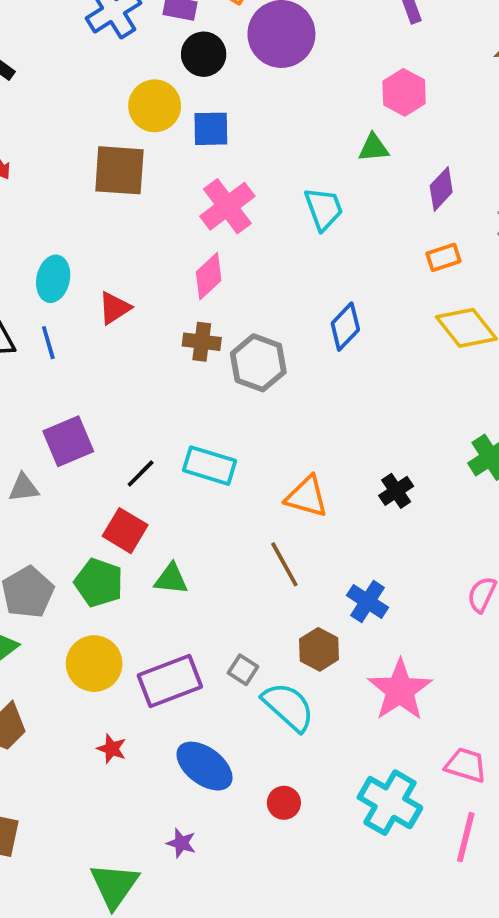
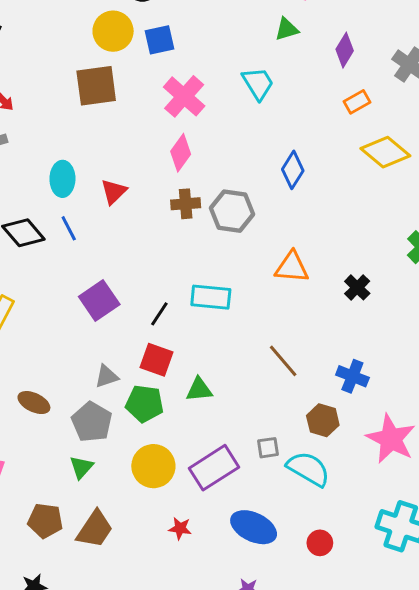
gray triangle: (24, 488) -> (107, 376), moved
orange triangle: (307, 497) -> (292, 267), moved
gray square: (243, 670) -> (268, 448), turned -30

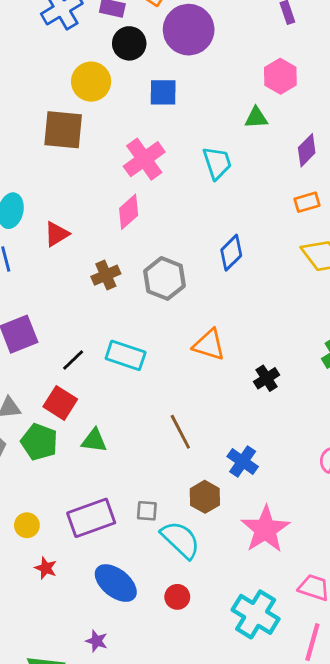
blue square: (160, 40) -> (163, 92), moved
brown cross: (186, 204) -> (106, 275), moved, turned -32
yellow circle: (153, 466) -> (27, 525), moved, size x0.6
red circle: (320, 543) -> (177, 597), moved

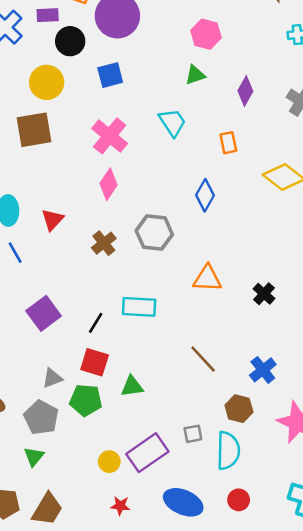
orange rectangle: (307, 202) -> (228, 143), moved, turned -70
blue cross: (243, 462) -> (263, 370), turned 32
yellow circle: (27, 525) -> (109, 462), moved
cyan semicircle: (180, 540) -> (228, 451), turned 63

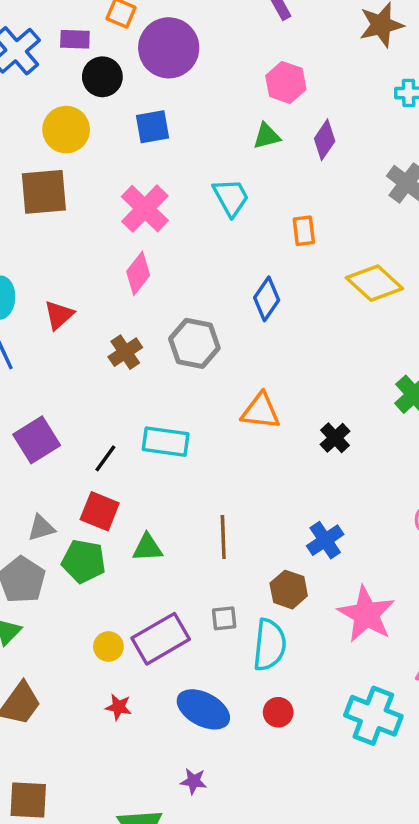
purple diamond: (245, 91) -> (325, 140), moved
brown line: (203, 359) -> (223, 537), moved, turned 36

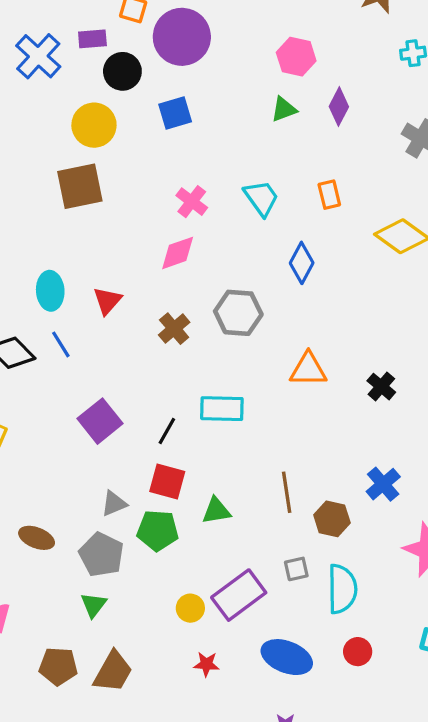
cyan trapezoid: (231, 197) -> (261, 198), moved
pink cross: (145, 209) -> (192, 202), moved, size x0.7
pink diamond: (138, 273) -> (178, 253), turned 39
brown hexagon: (289, 590) -> (332, 519), moved

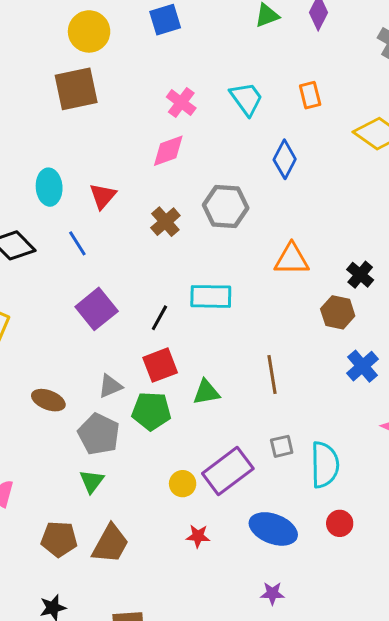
blue line: (61, 344) -> (77, 243), moved
red square: (167, 481) -> (160, 365), turned -36
brown hexagon: (332, 519) -> (338, 312), moved
brown ellipse: (37, 538) -> (48, 400), moved

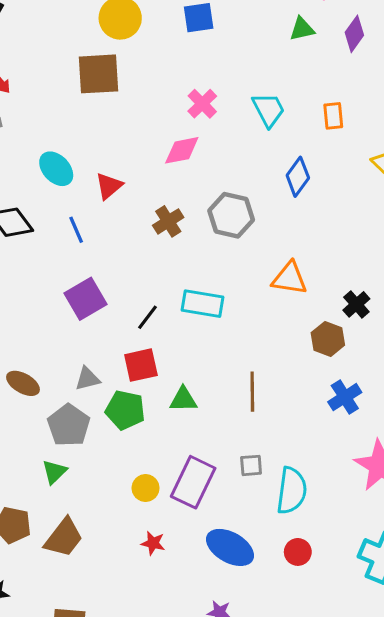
cyan ellipse: (49, 187) -> (56, 169), turned -48
purple rectangle: (228, 471) -> (193, 482), turned -36

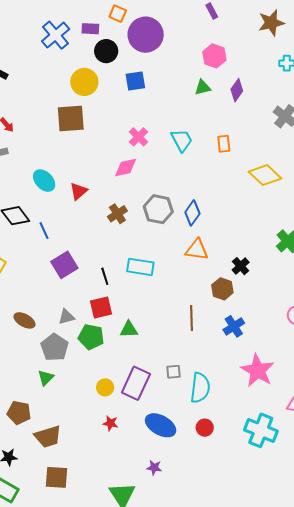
blue diamond: (298, 177) -> (192, 213), moved
blue line: (76, 230) -> (44, 231), moved
black line: (147, 317) -> (105, 276), turned -54
brown line: (252, 392) -> (191, 318), moved
brown trapezoid: (64, 538) -> (48, 437), moved, turned 36

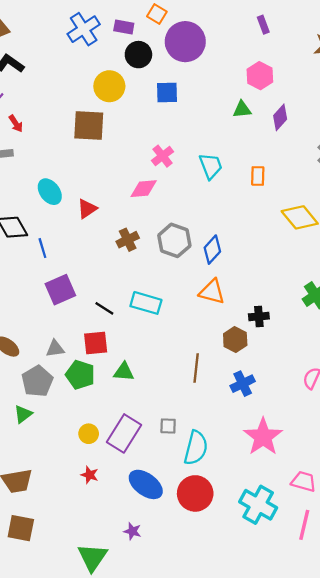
black cross: (241, 266) -> (259, 316), turned 30
black line: (105, 276) -> (104, 308), turned -48
red circle: (205, 428) -> (195, 493), size x1.8

